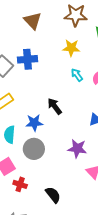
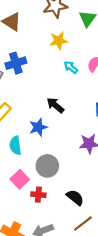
gray circle: (34, 149) -> (47, 166), moved

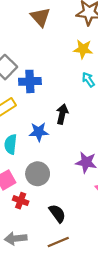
blue cross: (16, 63) -> (30, 81), moved
black arrow: (55, 105) -> (62, 114), turned 48

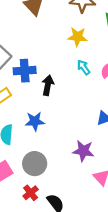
black arrow: (62, 114) -> (48, 85), moved
red cross: (21, 201) -> (31, 193), moved, turned 32

